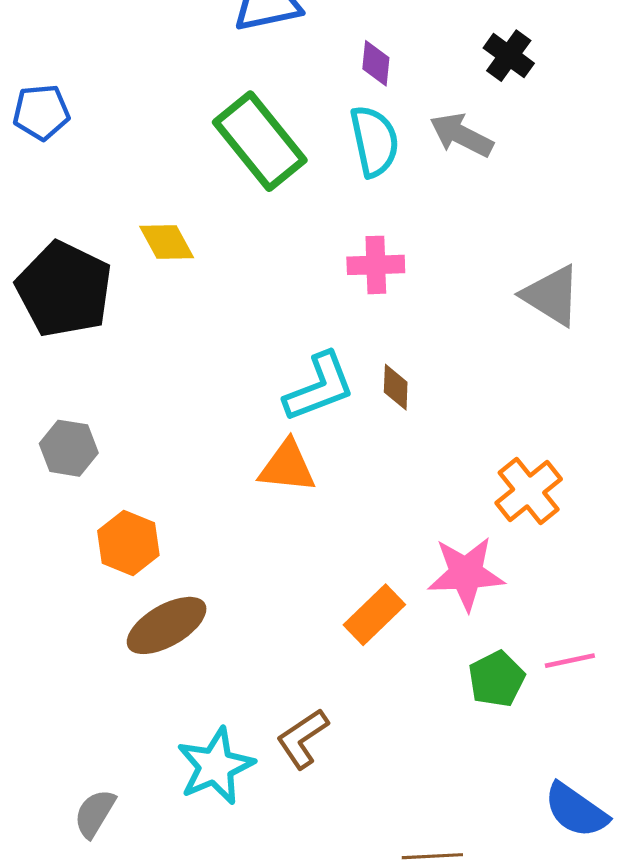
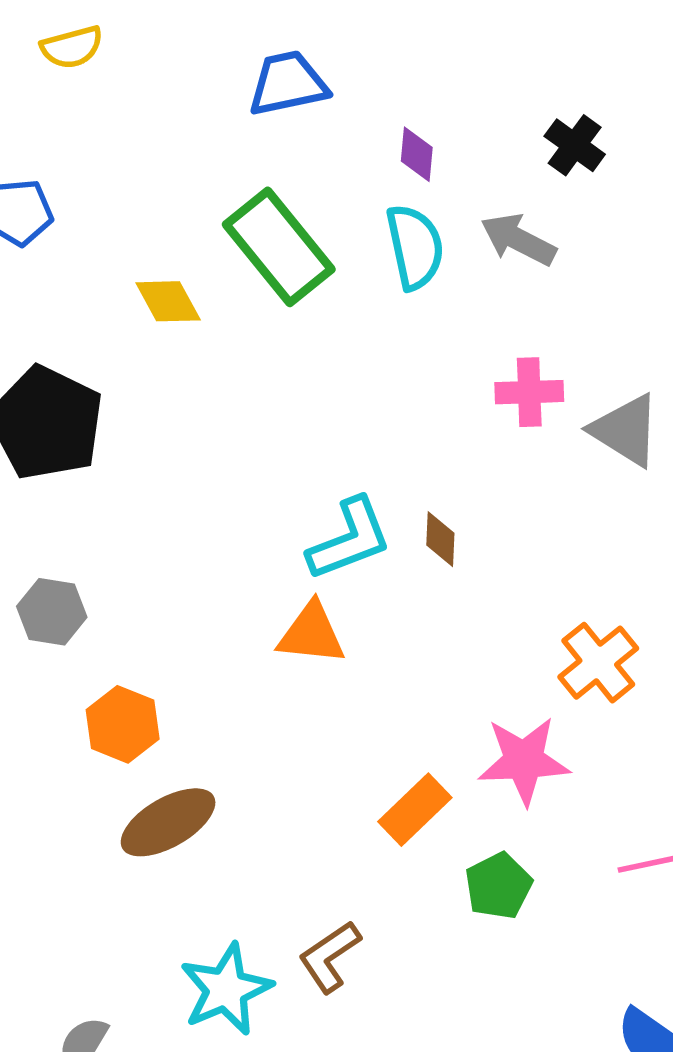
yellow diamond: (167, 242) -> (168, 301), moved
pink cross: (376, 265) -> (529, 392), moved
green pentagon: (497, 679) -> (498, 886), moved

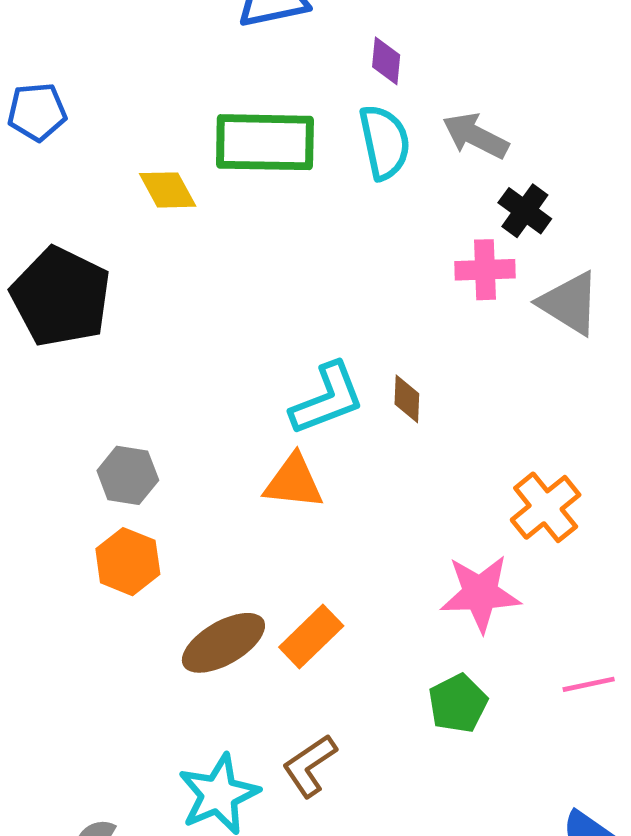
black cross: (575, 145) -> (525, 211), moved
green rectangle: (279, 247) -> (265, 142), turned -50
gray hexagon: (52, 612) -> (128, 475), moved
orange rectangle: (415, 810) -> (311, 636), moved
brown ellipse: (168, 822) -> (223, 643), moved

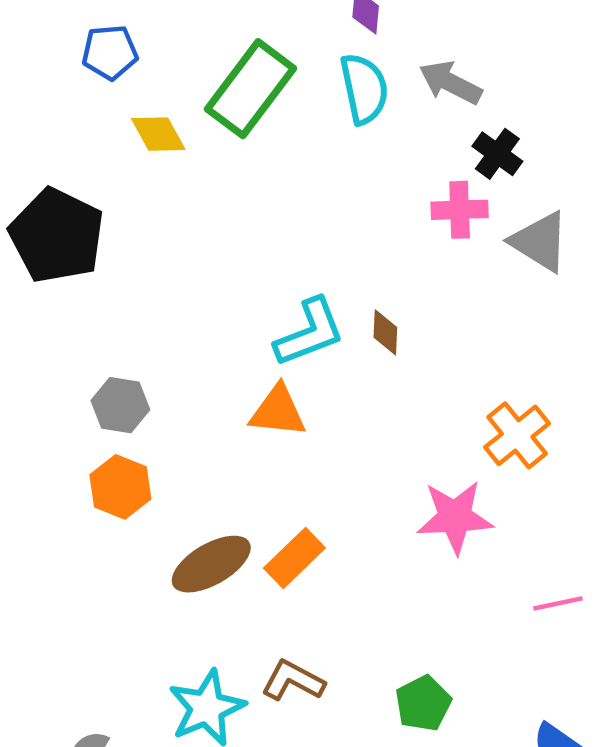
blue pentagon: (37, 112) -> (110, 52), moved
green rectangle: (265, 142) -> (251, 89), turned -54
green pentagon: (458, 703) -> (423, 703), moved
brown L-shape: (310, 766) -> (293, 681), turned 62

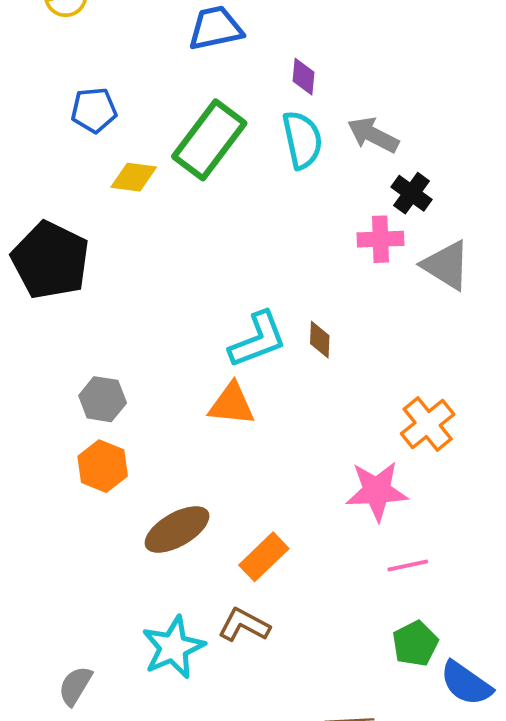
yellow diamond: (158, 134) -> (134, 177), turned -54
orange rectangle: (294, 558) -> (264, 557), moved
pink line: (558, 603) -> (408, 565), moved
green pentagon: (423, 703) -> (415, 644), moved

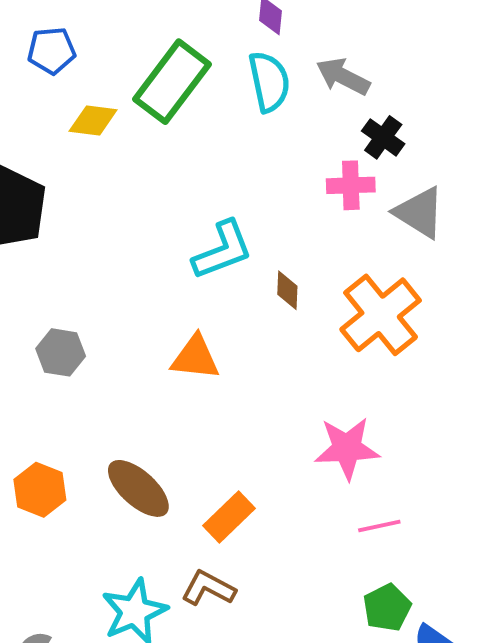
cyan L-shape: (258, 340) -> (223, 250), moved
orange cross: (428, 424) -> (381, 315), moved, size x1.4
orange hexagon: (103, 466) -> (40, 490), moved
brown ellipse: (177, 529) -> (138, 488), turned 72

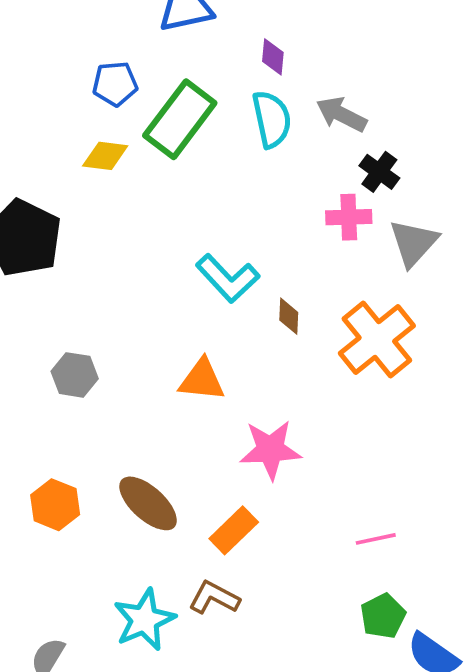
blue pentagon: (52, 51) -> (115, 84), moved
gray triangle: (419, 213) -> (414, 243), turned 40
cyan L-shape: (223, 250) -> (228, 278), turned 68
pink star: (347, 448) -> (270, 450), moved

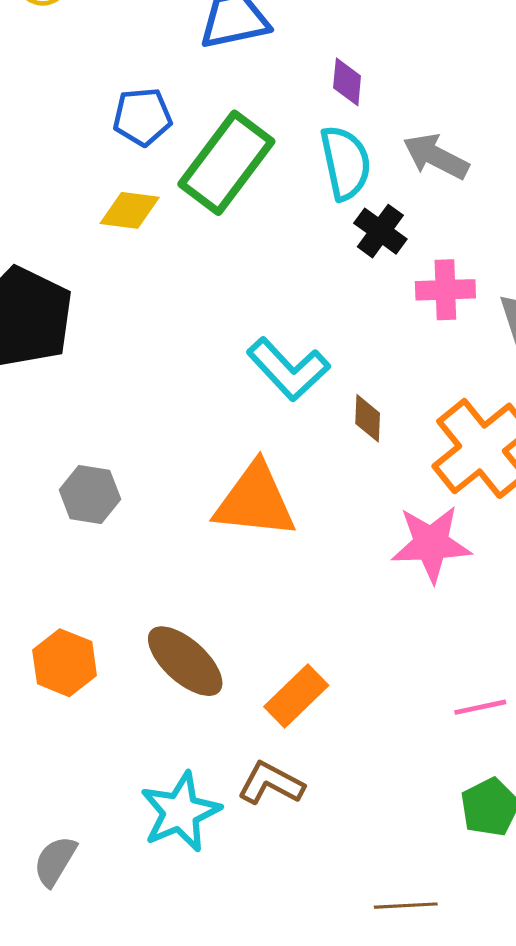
black cross: (379, 172) -> (380, 231), moved
orange triangle: (202, 380) -> (255, 501), size x1.4
pink star: (270, 450) -> (431, 544), moved

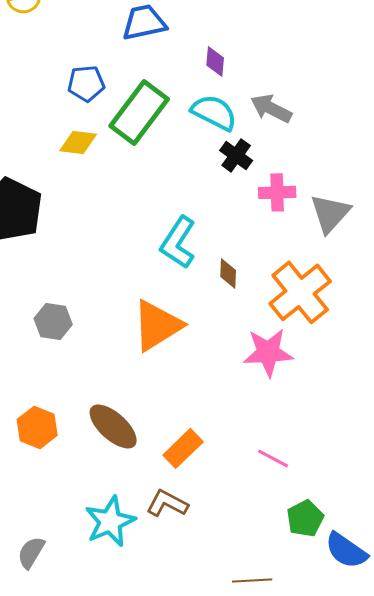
cyan semicircle: (345, 163) -> (214, 112), turned -51
cyan L-shape: (288, 369) -> (178, 242), turned 76
orange triangle: (255, 501) -> (157, 325), turned -38
pink line: (480, 707) -> (273, 458), moved, turned 40

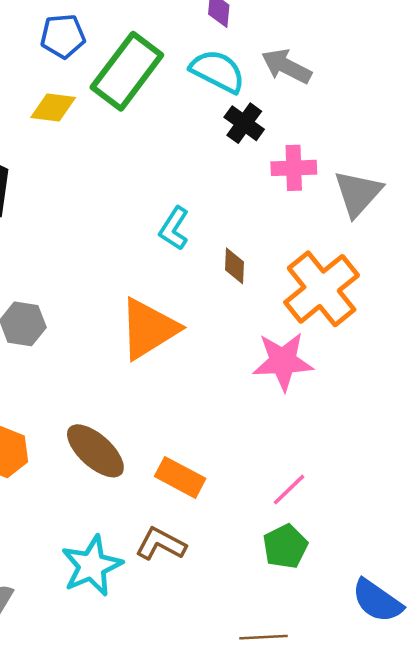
cyan L-shape: (178, 242) -> (174, 228), size x0.7
orange rectangle: (183, 448) -> (180, 477), turned 72
pink line: (273, 458) -> (289, 490), turned -72
green pentagon: (305, 518) -> (285, 546), moved

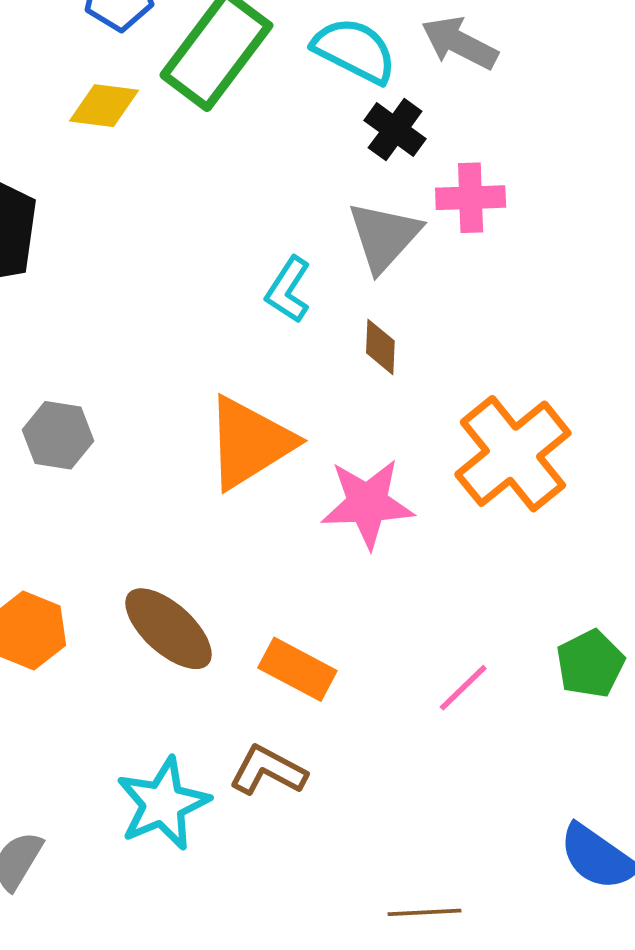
gray triangle: (358, 193) -> (384, 236), moved
orange cross: (322, 289) -> (513, 454), moved
pink star: (283, 361) -> (367, 503), moved
green pentagon: (285, 546) -> (590, 664), moved

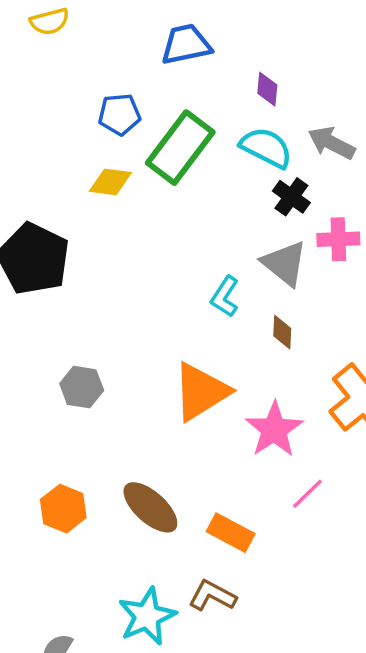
gray triangle: (384, 236) -> (285, 263), turned -33
pink star: (367, 503) -> (274, 429), turned -30
pink line: (463, 688) -> (307, 494), moved

